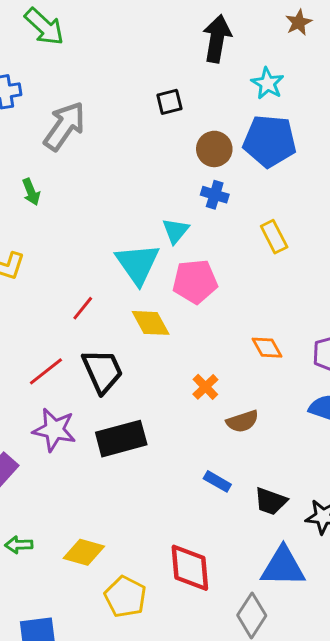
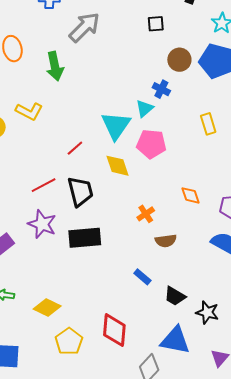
green arrow: (31, 192) -> (55, 66), size x1.6
blue cross: (215, 195) -> (161, 89), moved

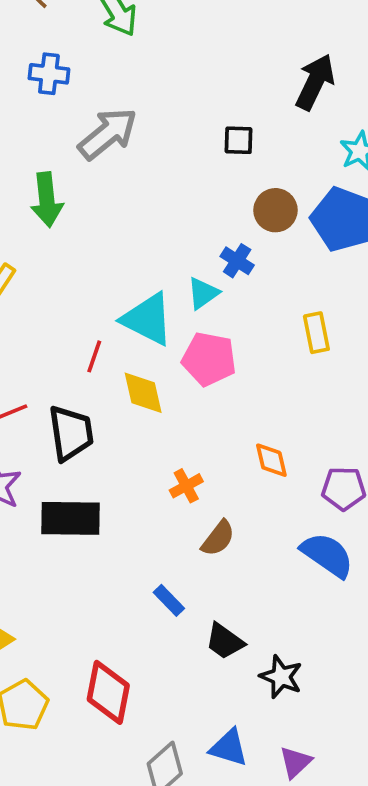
cyan triangle: (116, 126) -> (148, 319), turned -44
red line: (75, 148) -> (94, 356), moved, turned -36
brown semicircle: (166, 241) -> (218, 538), turned -50
blue triangle: (175, 340) -> (229, 748), moved, size x0.7

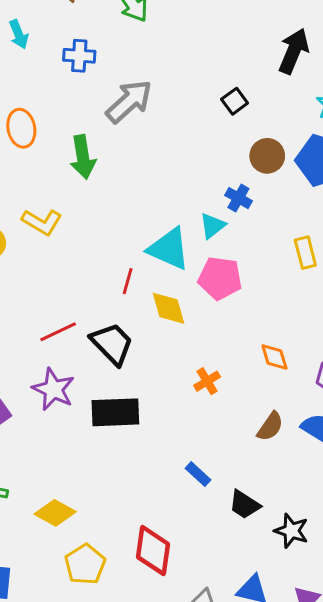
black square: (239, 140) -> (235, 101), turned -35
black trapezoid: (71, 433) -> (112, 344), turned -33
brown semicircle: (218, 538) -> (270, 427), moved

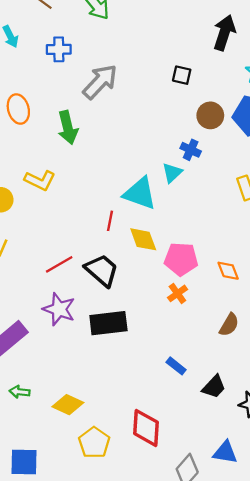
black square: (235, 101) -> (182, 75), turned -36
pink pentagon: (220, 278) -> (181, 259), moved
black trapezoid: (244, 505) -> (214, 387), turned -75

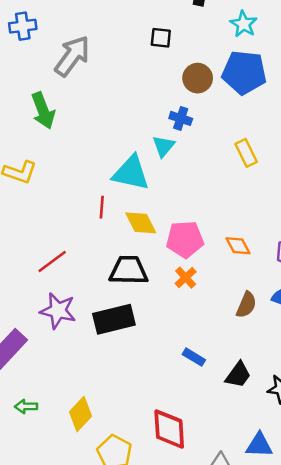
black trapezoid: (102, 270) -> (129, 270), moved, turned -33
yellow diamond: (68, 405) -> (81, 414), turned -64

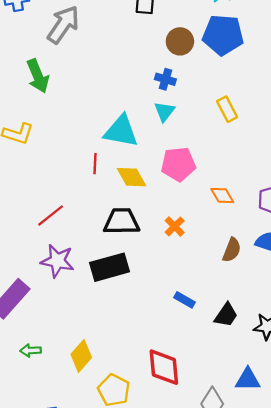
cyan triangle: (164, 146) -> (164, 112), moved
pink pentagon: (185, 239) -> (178, 164), moved

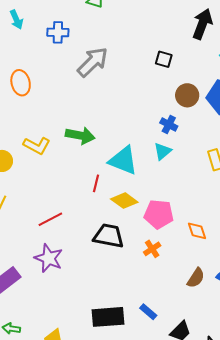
green arrow: (38, 76) -> (80, 136), moved, turned -68
pink pentagon: (178, 164) -> (159, 214), moved
yellow diamond: (132, 177) -> (124, 201), turned -36
black rectangle: (109, 267) -> (108, 317), moved

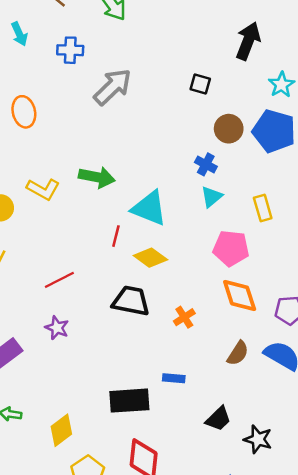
cyan triangle: (163, 151) -> (212, 197), moved
pink pentagon: (159, 214) -> (231, 248), moved
orange diamond: (197, 231) -> (240, 295), size x1.5
purple star: (49, 258) -> (57, 328), size x0.7
blue rectangle: (148, 312) -> (174, 378), moved, turned -36

